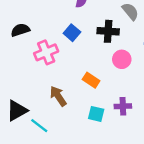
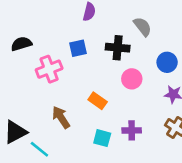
blue square: (72, 33) -> (78, 48), turned 35

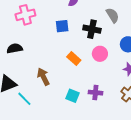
black semicircle: (21, 44) -> (15, 48), moved
pink cross: (49, 69) -> (25, 15), moved
orange rectangle: (98, 101) -> (74, 58), moved

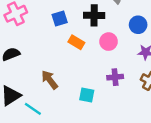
orange rectangle: (74, 58) -> (76, 42), moved
purple cross: (95, 93) -> (115, 77), moved

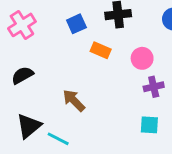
pink circle: (109, 42) -> (142, 58), moved
cyan square: (87, 95) -> (149, 125), moved

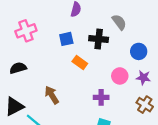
pink circle: (142, 58) -> (120, 76), moved
purple cross: (154, 87) -> (101, 97), moved

